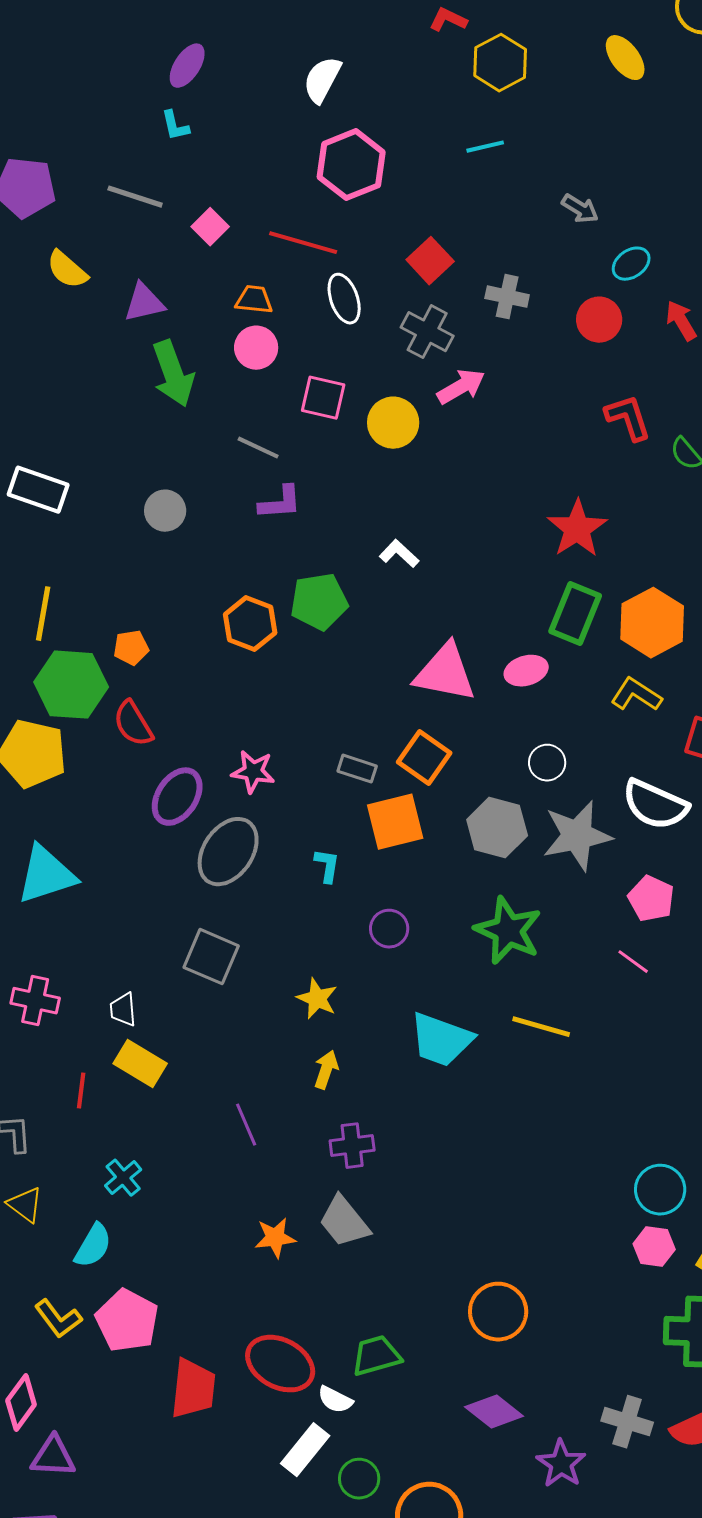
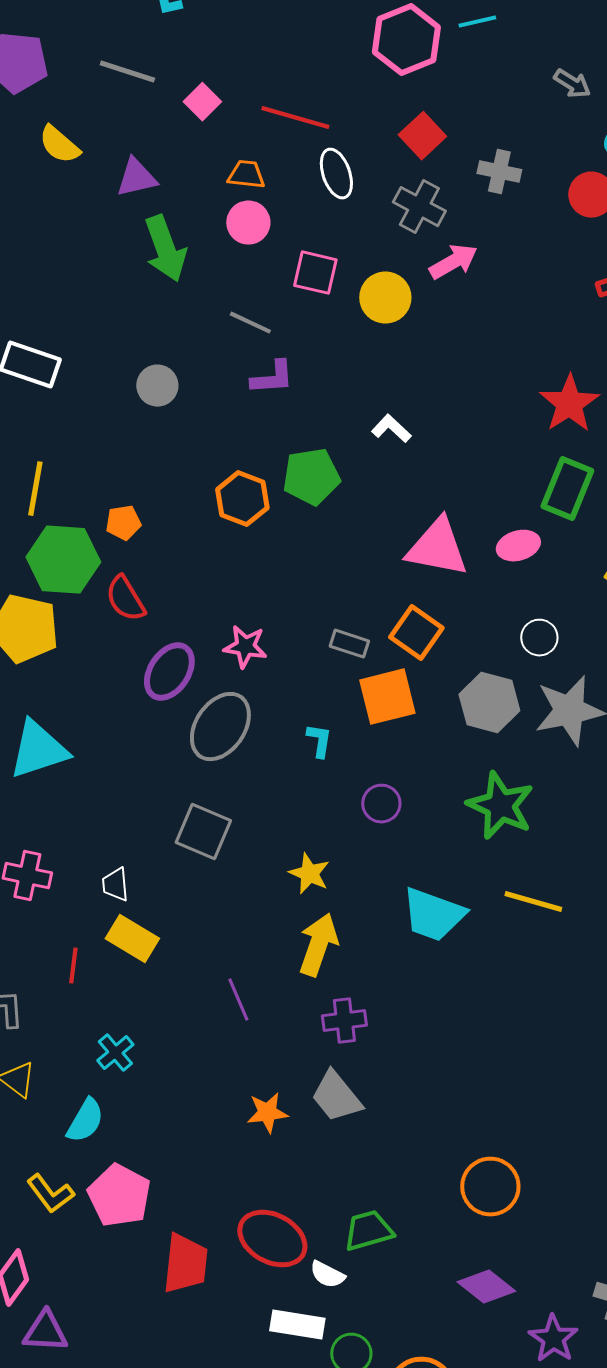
pink hexagon: (351, 165) -> (406, 40), moved
yellow arrow: (326, 1070) -> (318, 945), size x1.6
white rectangle: (305, 1450) -> (297, 1325), turned 60

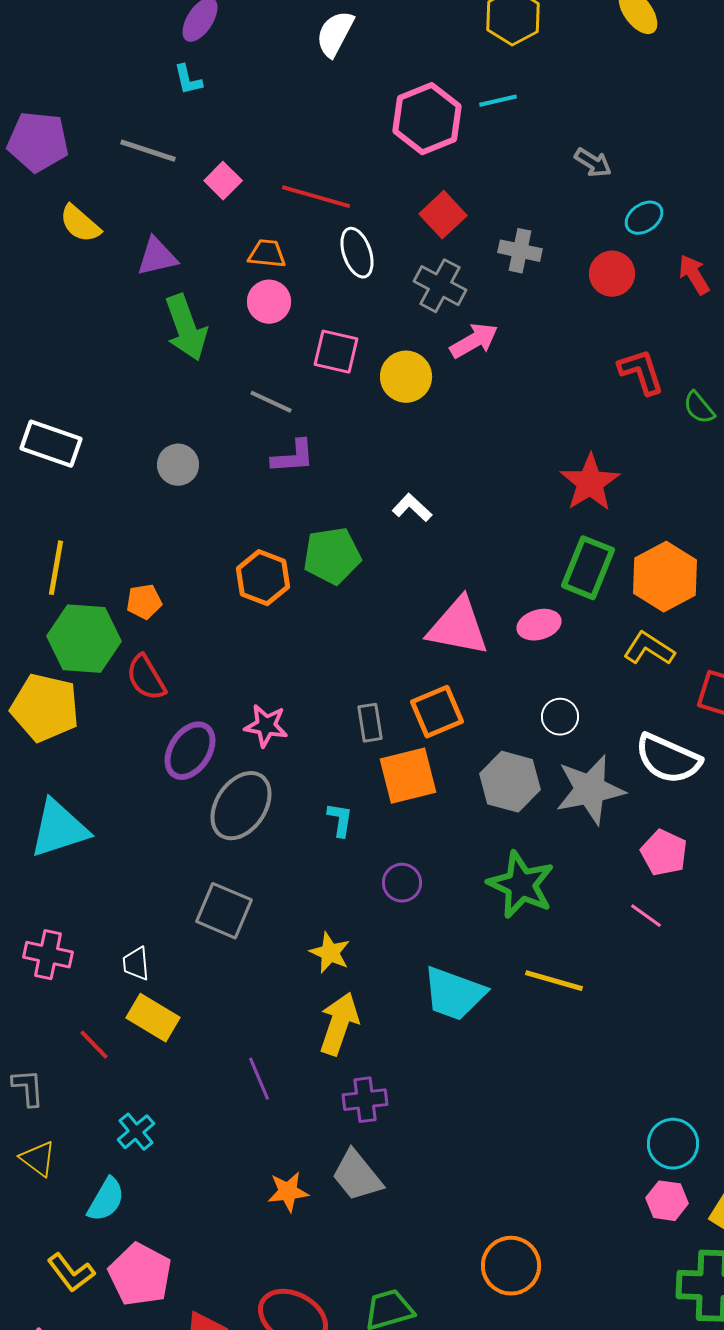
orange square: (416, 633) -> (437, 712), turned 32
gray rectangle: (349, 644) -> (370, 723), turned 63
red line: (73, 966) -> (94, 1045), turned -51

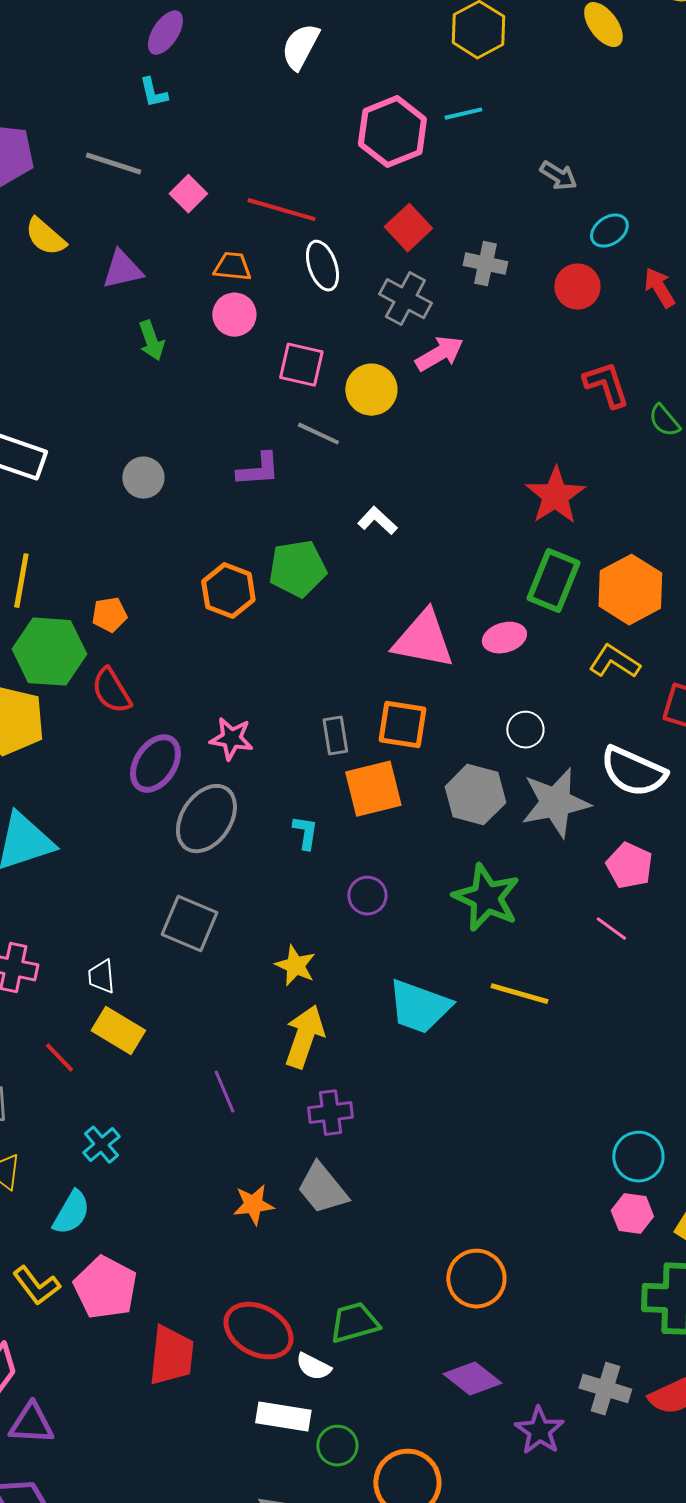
green arrow: (186, 328) -> (151, 341), size x0.6
gray line: (271, 402) -> (318, 434), moved
orange square: (437, 712) -> (402, 725), turned 32

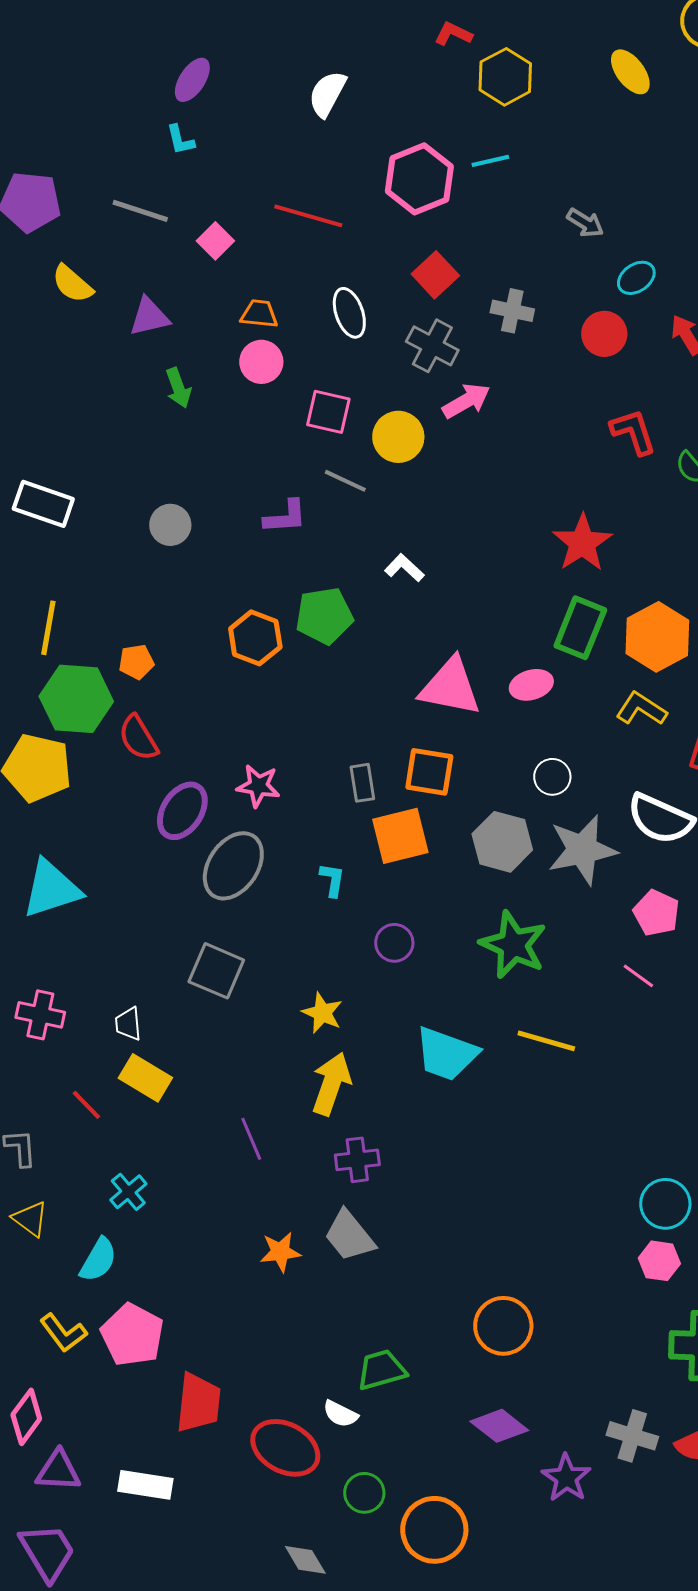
red line: (281, 210) -> (308, 216), moved
red ellipse: (258, 1331) -> (285, 1448), moved
white rectangle: (283, 1417) -> (145, 1485), moved

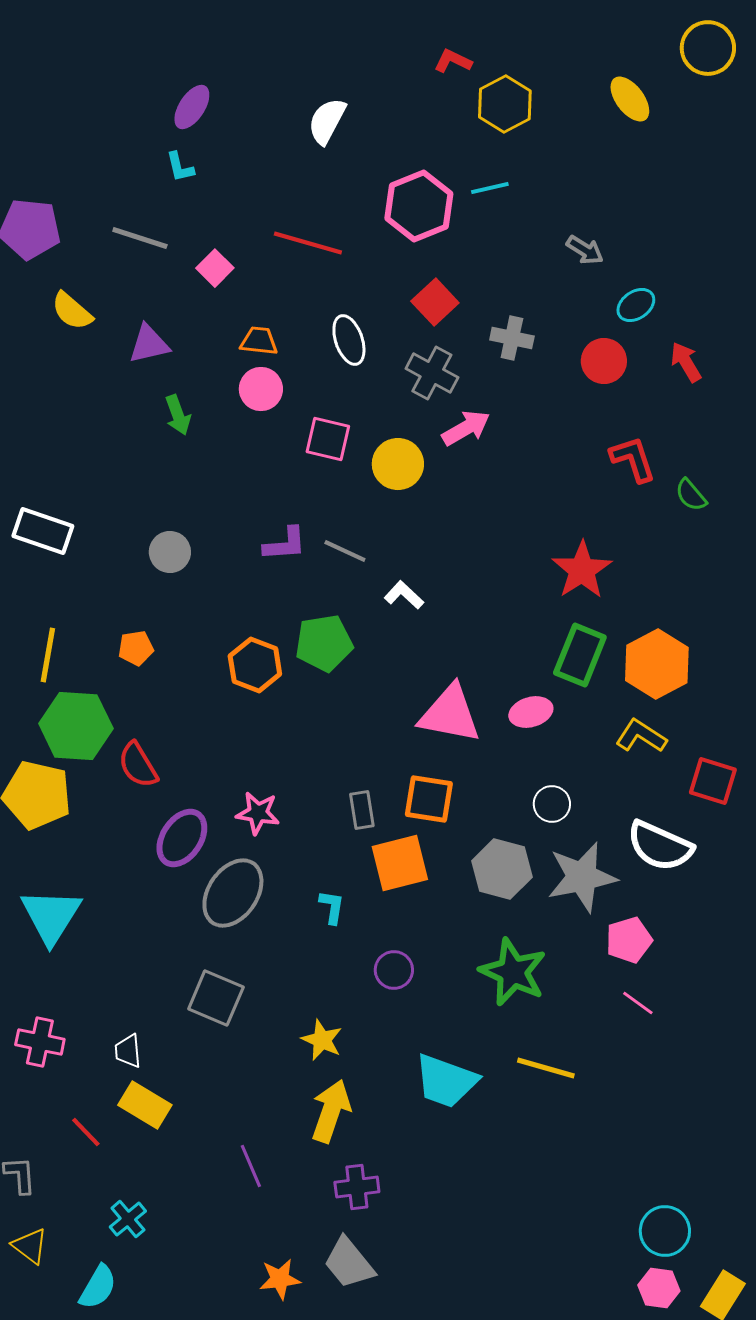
gray line: (345, 481) -> (345, 551), moved
orange pentagon: (136, 662) -> (136, 648), moved
cyan triangle: (51, 889) -> (51, 916), turned -40
pink pentagon: (656, 913) -> (629, 940), moved, turned 30

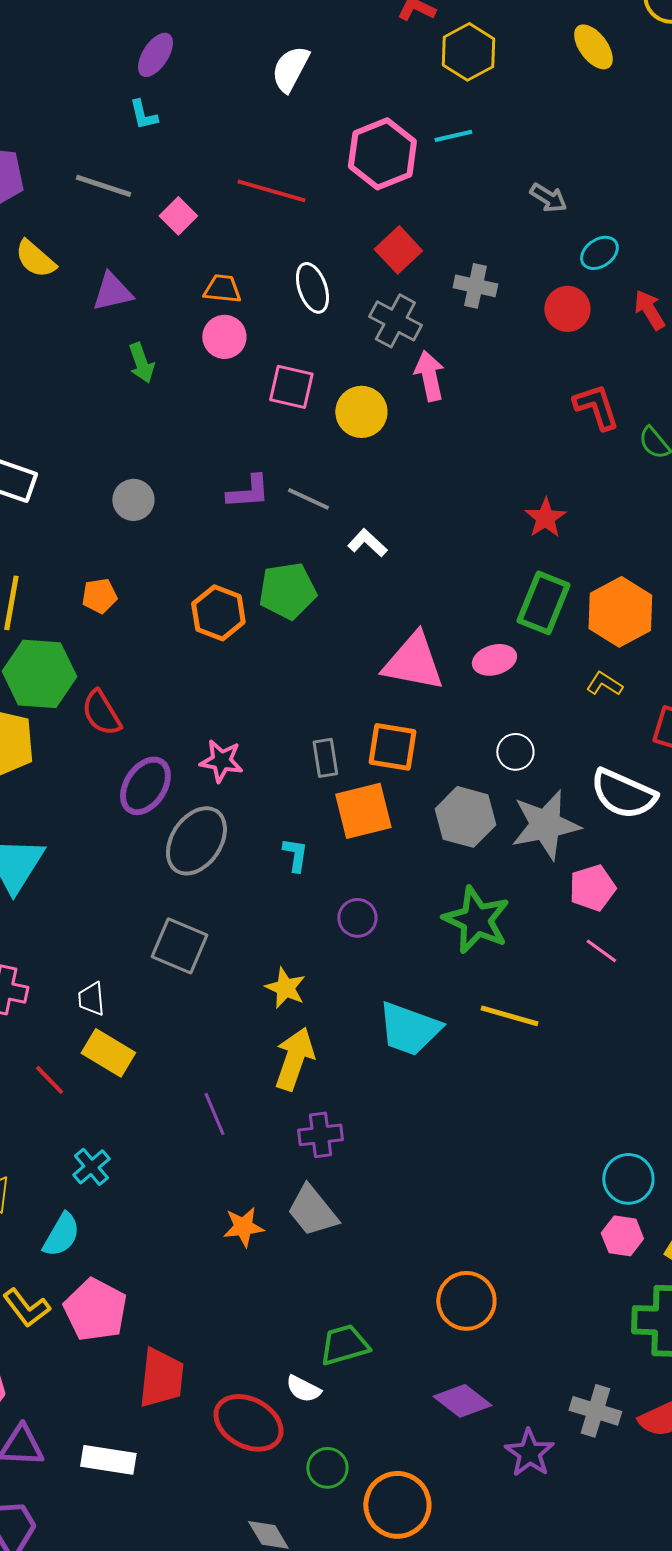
pink arrow: (466, 428) -> (429, 376), turned -72
red star: (582, 570) -> (545, 518), size x0.7
yellow L-shape: (641, 736) -> (604, 684), size x0.7

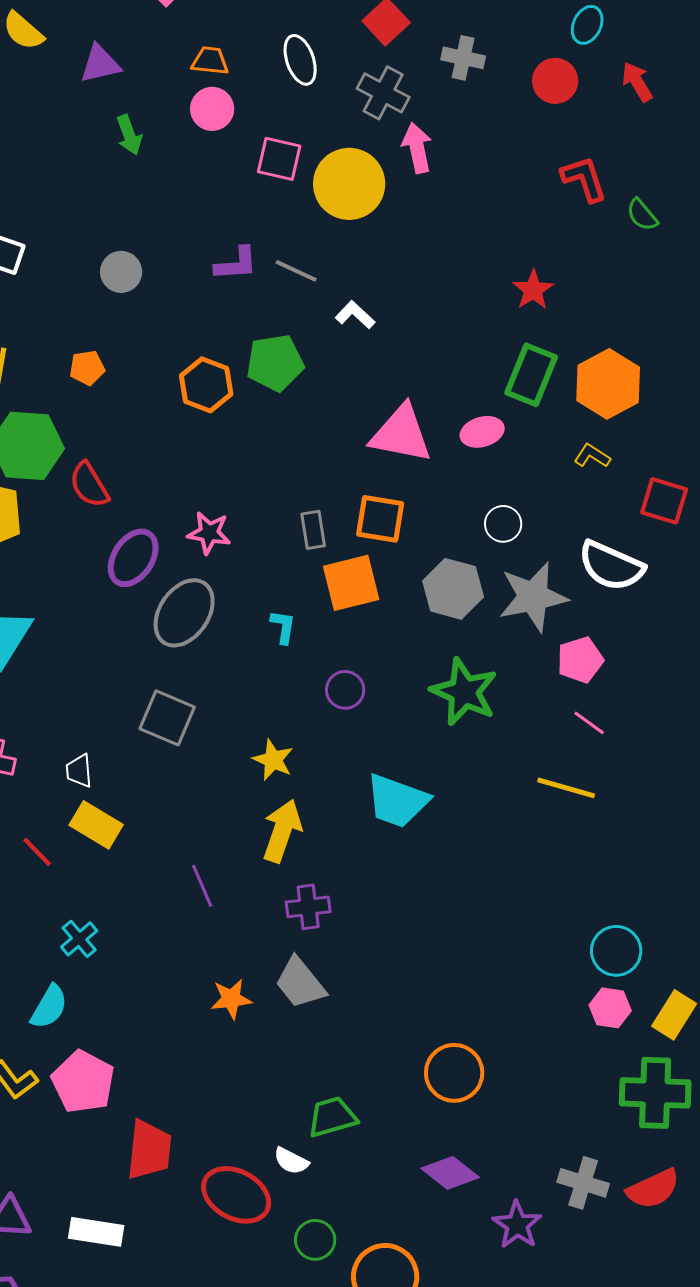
cyan ellipse: (599, 253) -> (587, 25), turned -30
yellow circle: (361, 412) -> (349, 184), size x1.4
yellow line: (509, 1016) -> (566, 788), moved

